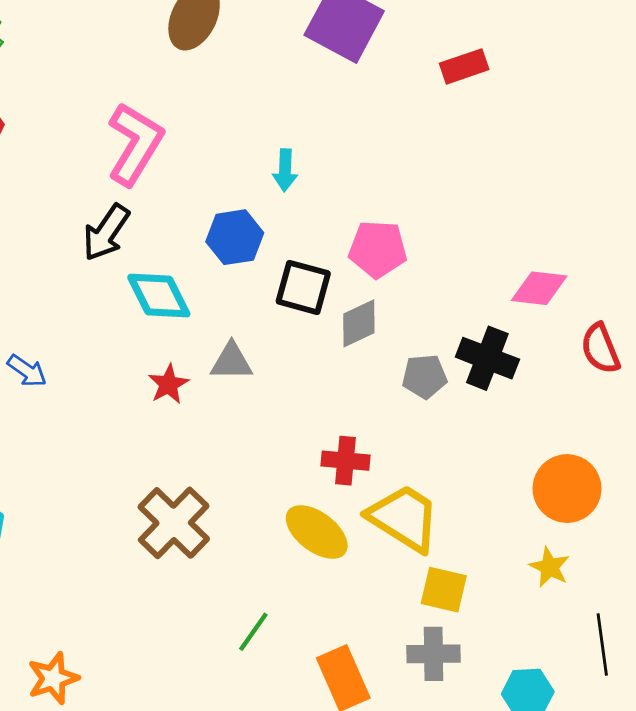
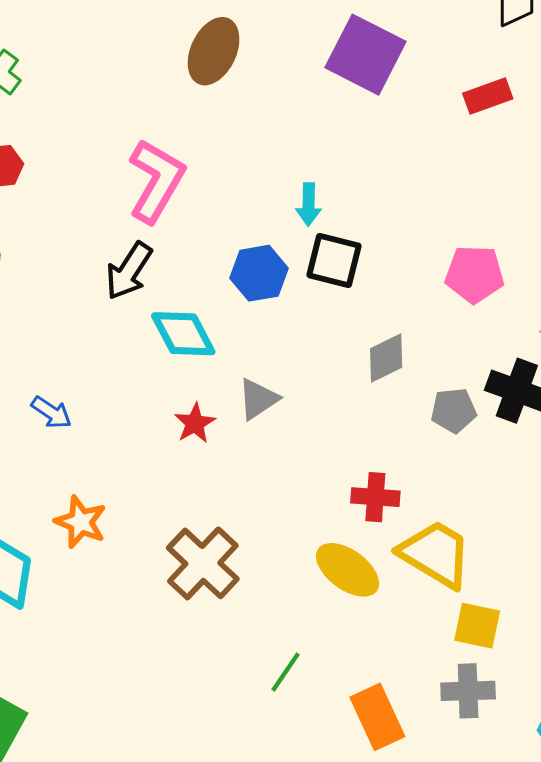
pink pentagon: (378, 249) -> (475, 274), moved
black square: (303, 287) -> (334, 260), moved
gray triangle: (231, 362) -> (258, 399), turned -33
orange star: (53, 678) -> (81, 522), moved, turned -30

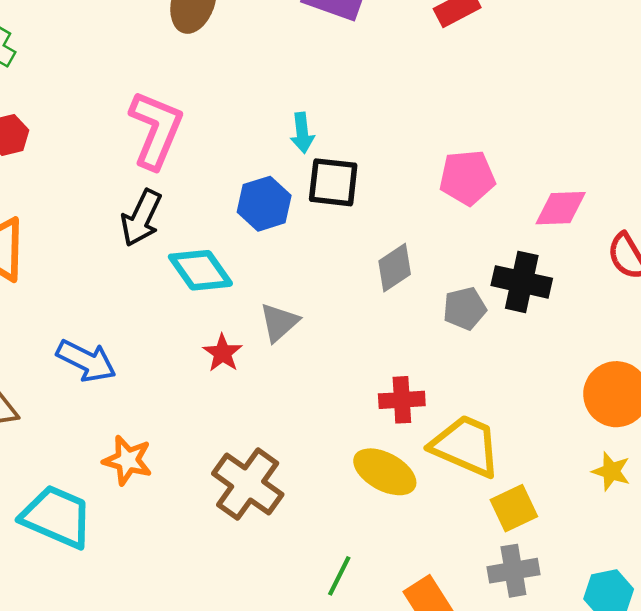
blue arrow: (51, 412) -> (86, 361), size x1.5
yellow square: (477, 626) -> (514, 508), turned -30

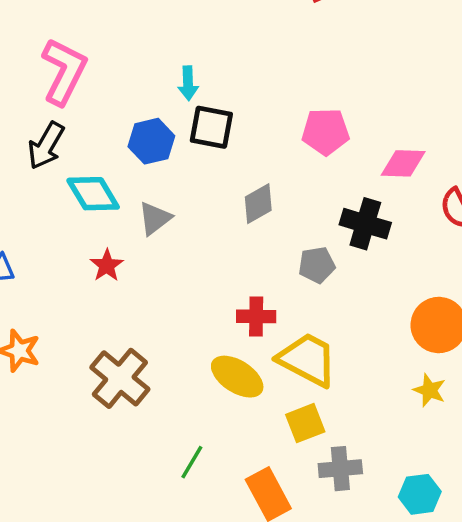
gray pentagon: (465, 309) -> (317, 265), moved
gray triangle: (279, 322) -> (155, 218), moved
yellow square: (514, 508) -> (305, 423), moved

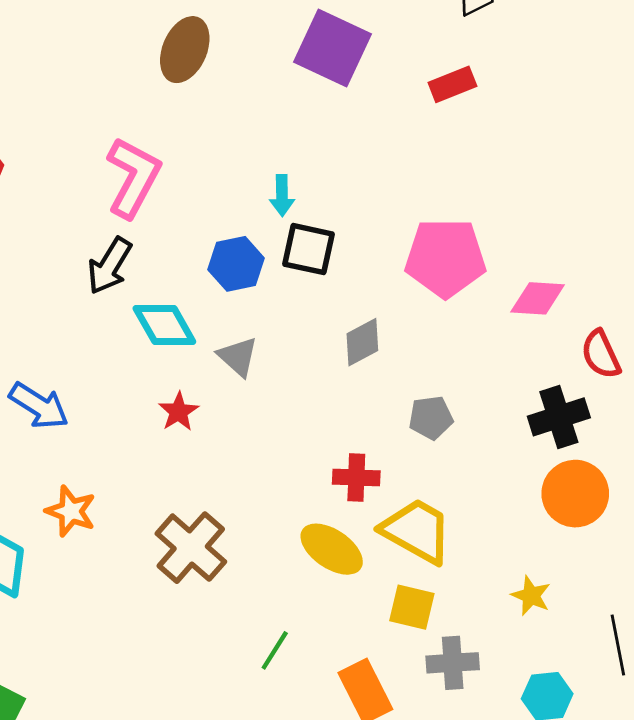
pink pentagon: (326, 132) -> (445, 258), size x1.4
gray triangle: (155, 218) -> (238, 357), turned -42
black cross: (365, 224) -> (559, 417), moved, turned -36
yellow star: (430, 390) -> (531, 596), moved
yellow square: (305, 423) -> (412, 607), turned 33

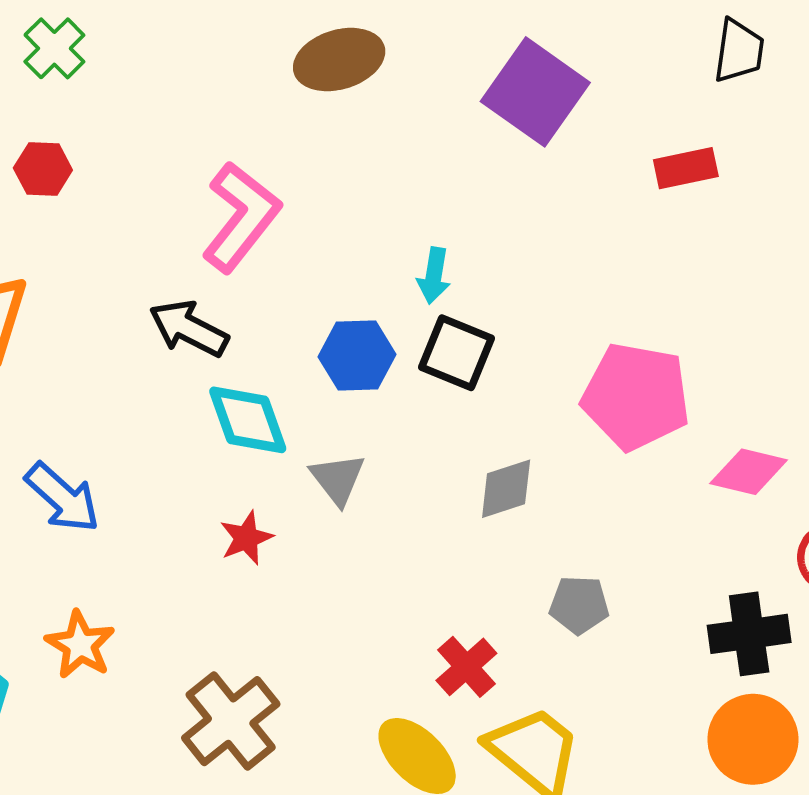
brown ellipse: (185, 50) -> (339, 60), turned 40
black arrow: (109, 266) -> (189, 329), turned 76
red cross: (356, 478) -> (466, 667), turned 36

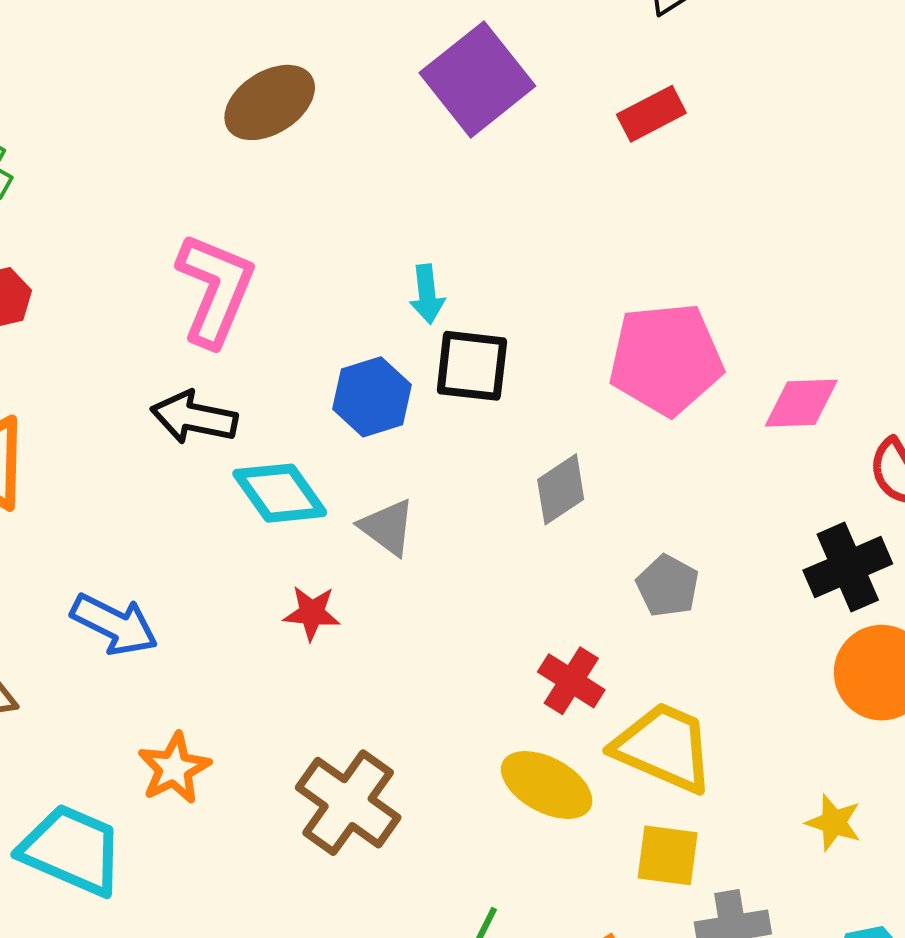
purple square: (535, 92) -> (477, 79), turned 32
red star: (246, 538) -> (312, 613), turned -30
gray pentagon: (579, 605) -> (668, 586), turned -30
orange star: (80, 645) -> (174, 768), turned 30

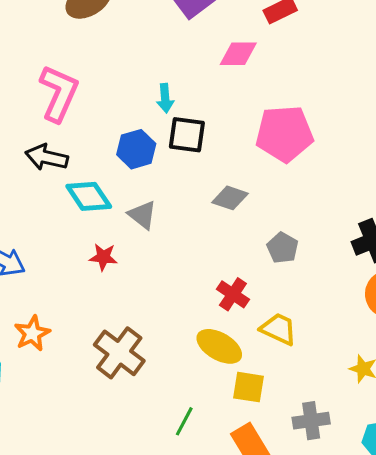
pink diamond: (801, 403) -> (238, 54), moved
gray diamond: (561, 489) -> (230, 198), turned 51
yellow trapezoid: (664, 747) -> (279, 329), size x0.7
yellow square: (668, 855) -> (249, 387), moved

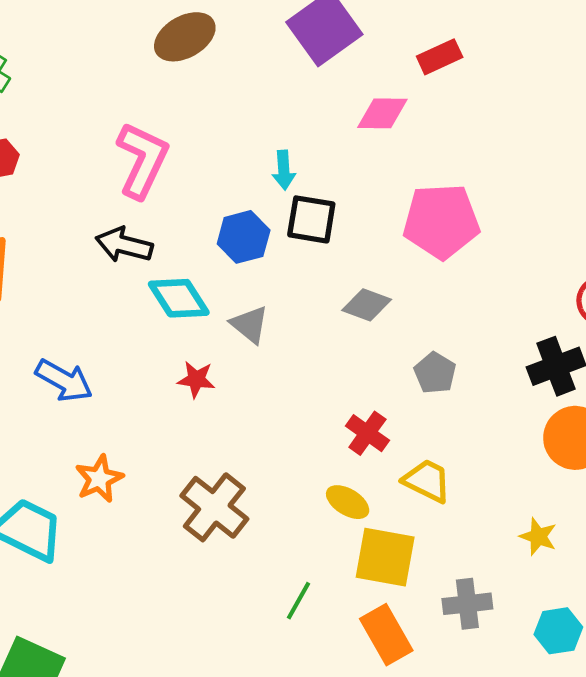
yellow ellipse: (219, 346) -> (348, 502), size x0.7
yellow square: (249, 387) -> (385, 557), size x1.4

